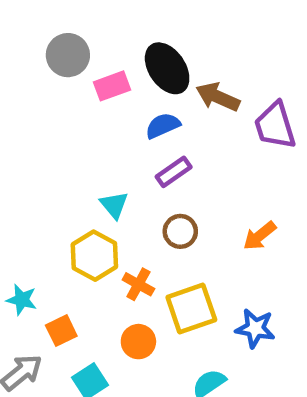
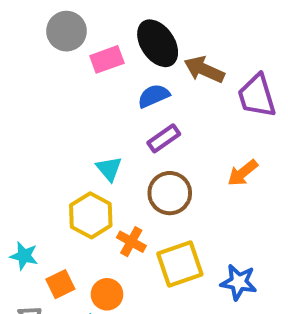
brown circle: (180, 231) -> (170, 193), size x1.4
orange arrow: (260, 236) -> (243, 173), moved
orange circle: (138, 342) -> (107, 294), moved

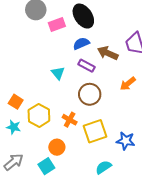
brown arrow: (204, 70) -> (108, 53), moved
purple rectangle: (164, 138) -> (87, 66), turned 63
cyan triangle: (109, 169) -> (58, 73), moved
yellow hexagon: (91, 215) -> (39, 115), moved
orange square: (60, 284) -> (16, 102), moved, turned -32

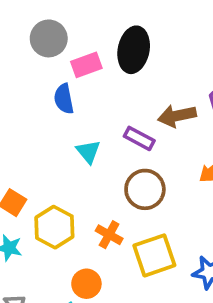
black ellipse: (83, 16) -> (134, 50), turned 45
blue semicircle: (81, 44) -> (64, 99), moved, turned -77
brown arrow: (108, 53) -> (177, 116), turned -36

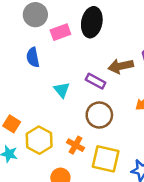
blue semicircle: (64, 99) -> (33, 57), moved
yellow square: (154, 255) -> (106, 159), turned 32

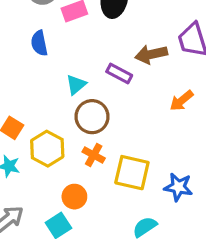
cyan triangle: (62, 90) -> (76, 85), turned 30
brown circle: (99, 115) -> (92, 117), moved

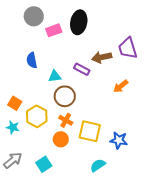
blue semicircle: (39, 43) -> (32, 60), moved
cyan triangle: (76, 85) -> (55, 76), turned 32
orange circle: (74, 197) -> (61, 139), moved

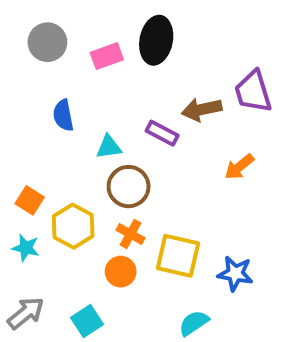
gray circle: (34, 16) -> (47, 42), moved

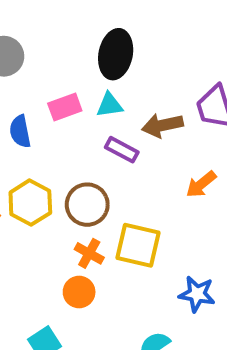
pink rectangle: (107, 56) -> (65, 107), moved
cyan triangle: (109, 147) -> (110, 105), moved
yellow hexagon: (73, 226) -> (30, 203), moved
yellow square: (178, 256) -> (138, 245), moved

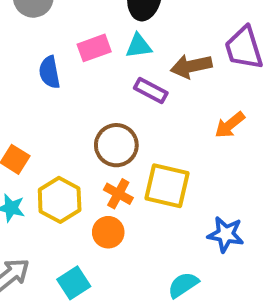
yellow hexagon: (30, 203) -> (60, 200), moved

